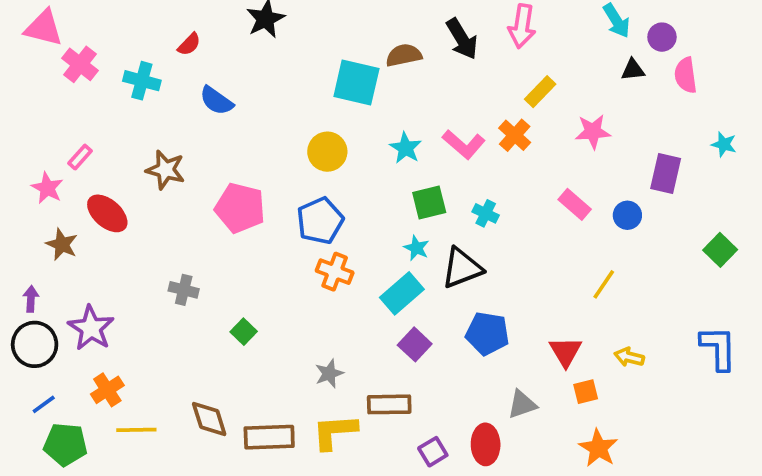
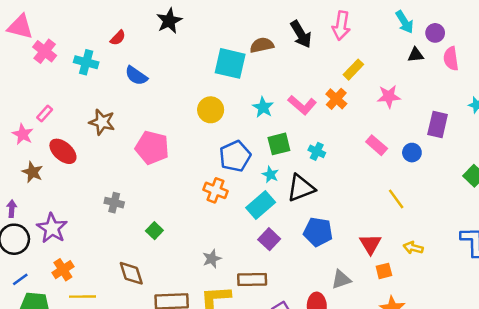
blue pentagon: (320, 221) -> (235, 156), moved
yellow line: (604, 284) -> (396, 199), turned -70
brown diamond: (209, 419) -> (131, 273), moved

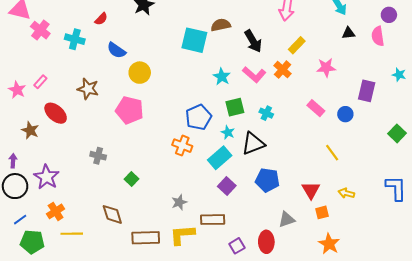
purple circle: (435, 33) -> (389, 15), moved
black arrow: (301, 34) -> (253, 41), moved
yellow circle: (211, 110) -> (140, 73), moved
pink star: (23, 134) -> (17, 90), moved

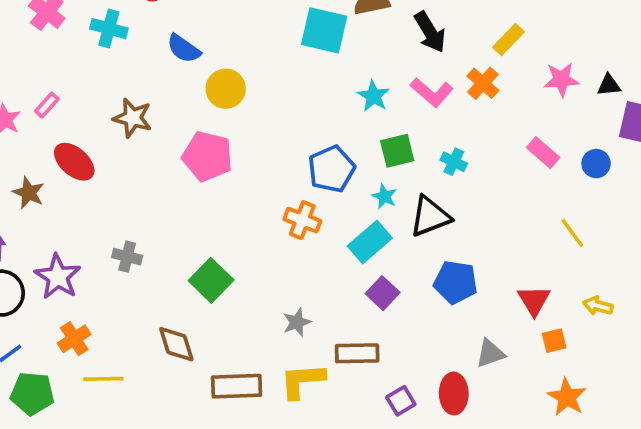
black triangle: (348, 33) -> (609, 85), moved
gray cross: (98, 156) -> (127, 257), moved
green square: (132, 179) -> (211, 280), size x1.6

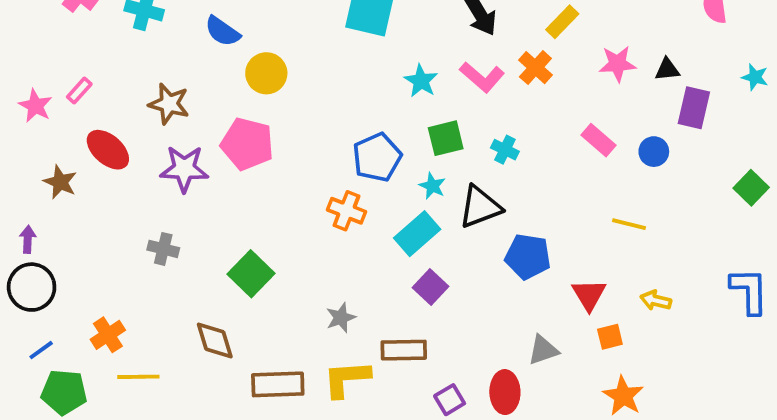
yellow line: (572, 233) -> (629, 224), turned -40
purple star: (58, 277) -> (184, 169), moved, turned -30
blue pentagon: (456, 282) -> (528, 257), moved

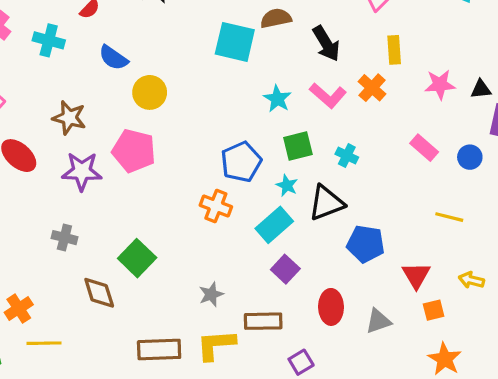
yellow rectangle: (562, 22) -> (394, 50), turned -48
brown diamond: (215, 341) -> (99, 293), moved
red ellipse: (505, 392) -> (331, 307), moved

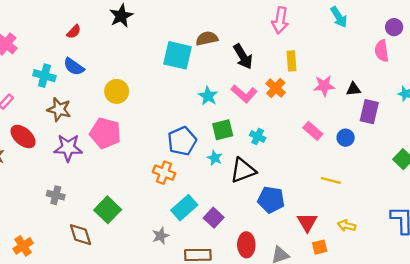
cyan cross: (49, 40) -> (44, 76), moved
blue semicircle: (113, 58) -> (74, 67), moved
cyan rectangle: (274, 225) -> (184, 208), moved

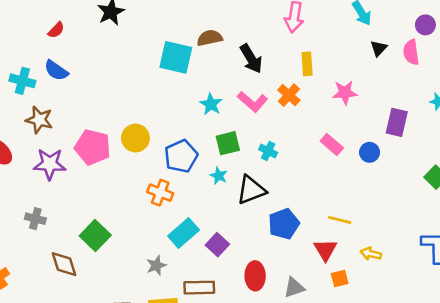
black triangle: (353, 89) -> (379, 48), moved, turned -42
yellow circle: (117, 91) -> (135, 138), moved
yellow line: (331, 181) -> (340, 220), moved
blue pentagon: (271, 200) -> (284, 224), turned -30

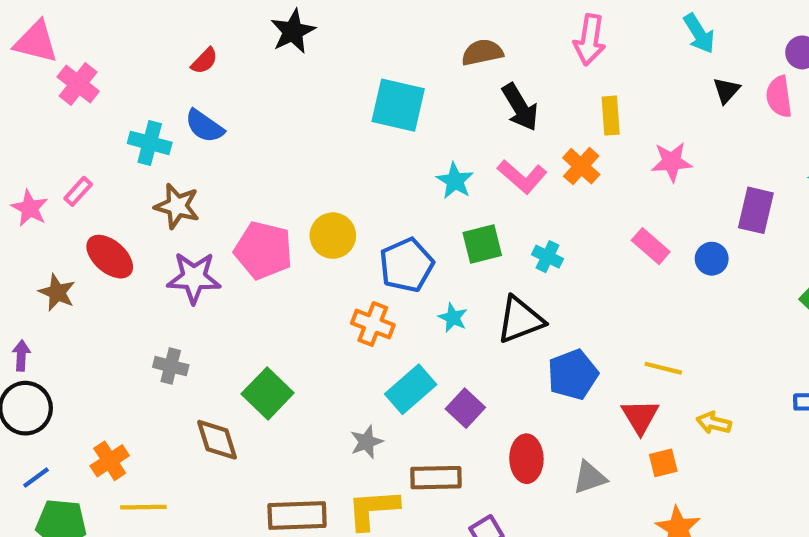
brown semicircle: (210, 38) -> (482, 52), moved
cyan star: (219, 176) -> (453, 318), moved

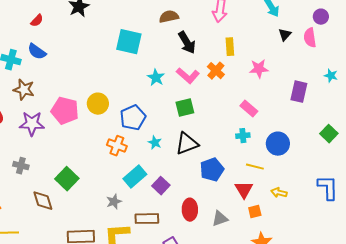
green square: (482, 244) -> (185, 108), moved
cyan cross: (548, 257) -> (243, 136), moved, turned -32
blue circle: (712, 259) -> (278, 144), moved, size x1.5

